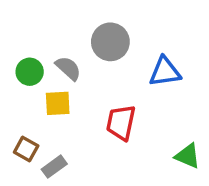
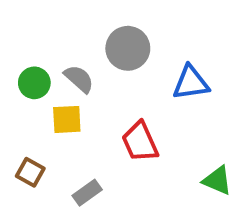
red trapezoid: (121, 123) -> (140, 142), turned -36
gray rectangle: (54, 167) -> (87, 193), moved

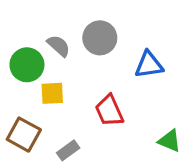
gray semicircle: (79, 79) -> (59, 46), moved
green circle: (34, 83) -> (27, 65), size x1.4
brown square: (30, 172) -> (24, 135), size x1.5

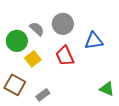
yellow square: (52, 93) -> (33, 59), turned -35
red trapezoid: (109, 111) -> (65, 56), moved

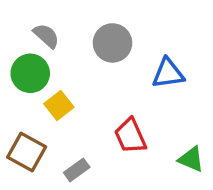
gray semicircle: (37, 29) -> (46, 36), moved
red trapezoid: (65, 56) -> (130, 136), moved

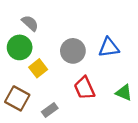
gray circle: (112, 43) -> (73, 51), moved
green triangle: (191, 159) -> (124, 93), moved

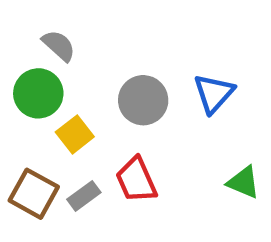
blue triangle: (109, 47) -> (214, 93), turned -40
red trapezoid: (84, 88) -> (136, 180), moved
gray rectangle: (50, 110) -> (84, 196), moved

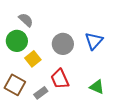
green triangle: (243, 182) -> (97, 87), moved
gray rectangle: (84, 196) -> (41, 93), moved

